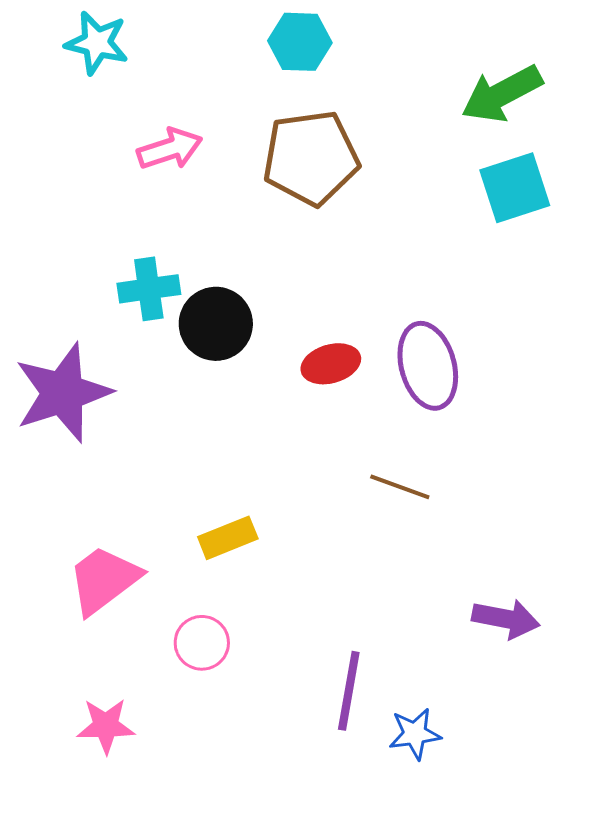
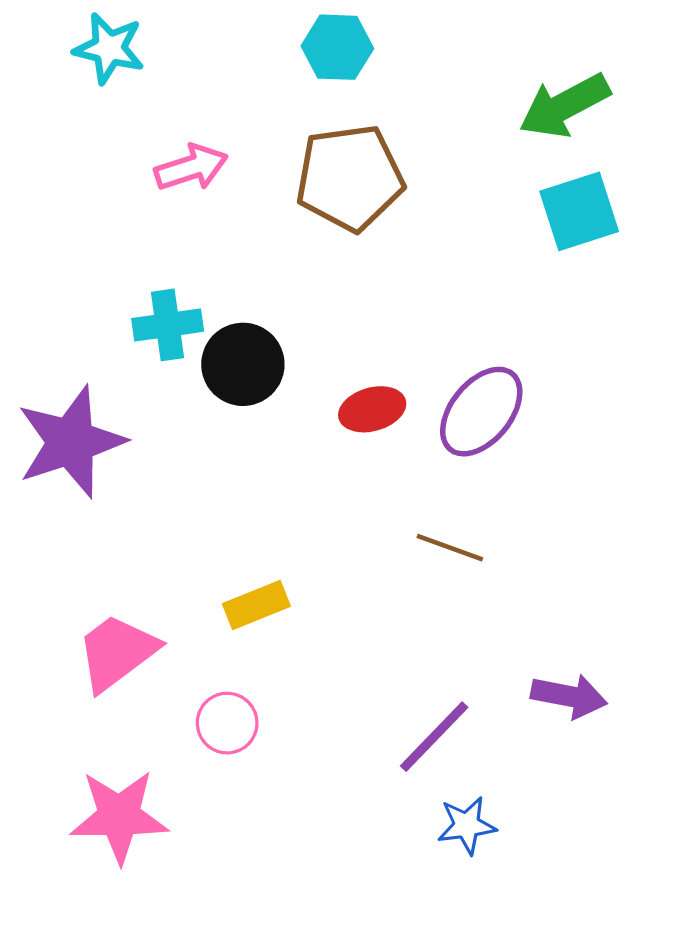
purple ellipse: (428, 366) -> (481, 412), turned 54
purple line: (349, 691) -> (434, 737), moved, turned 34
pink star: (106, 726) -> (119, 816), size x1.5

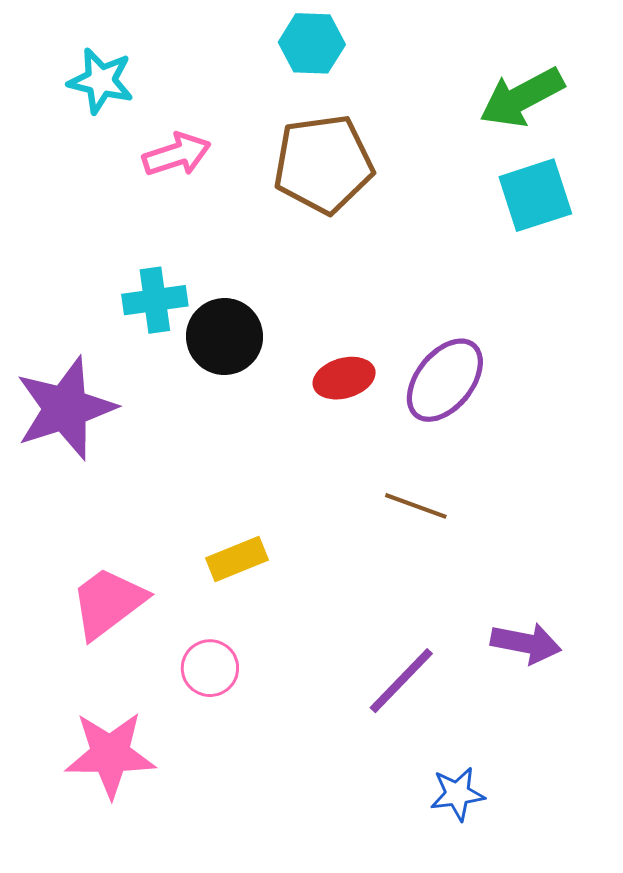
cyan star: (109, 48) -> (101, 81), moved
blue star: (467, 825) -> (457, 794), moved

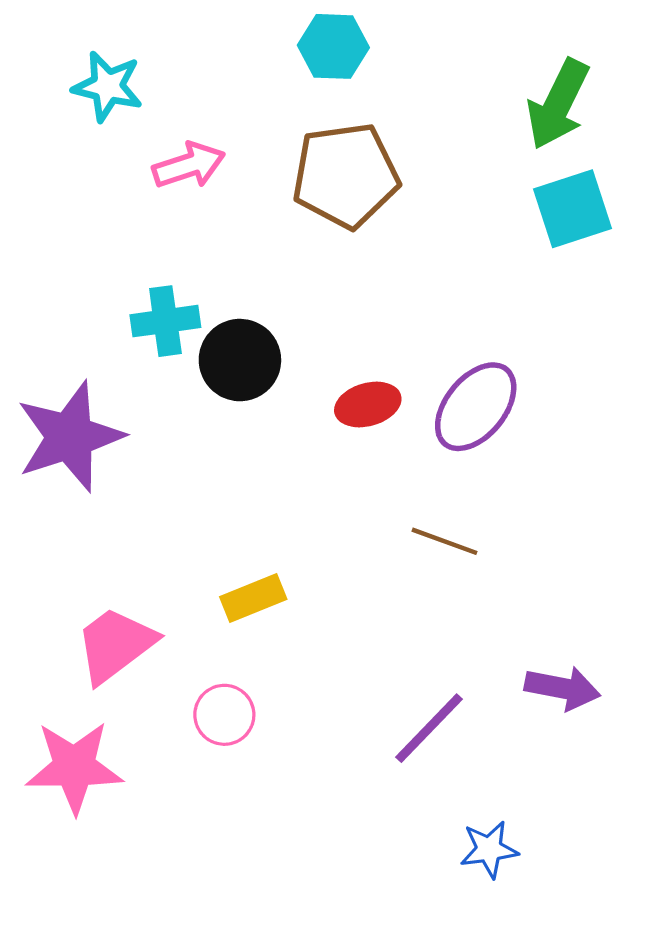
green arrow: (522, 97) -> (558, 104), turned -36
pink star: (110, 754) -> (74, 767), moved

